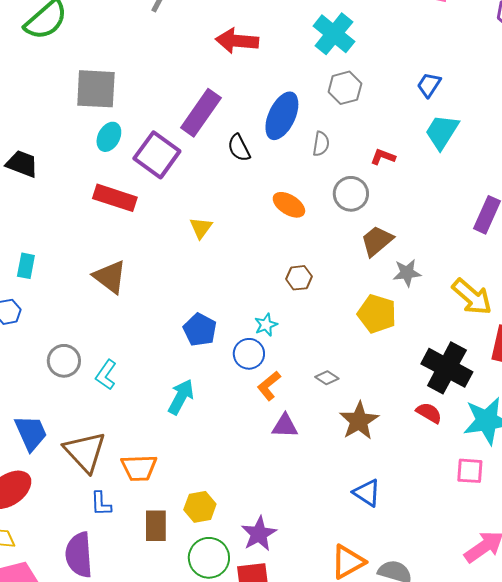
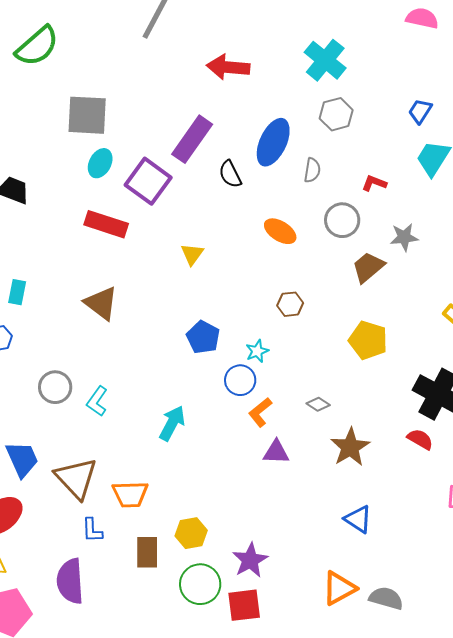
gray star: (407, 273) -> (404, 237), moved
blue pentagon: (200, 330) -> (203, 337), moved

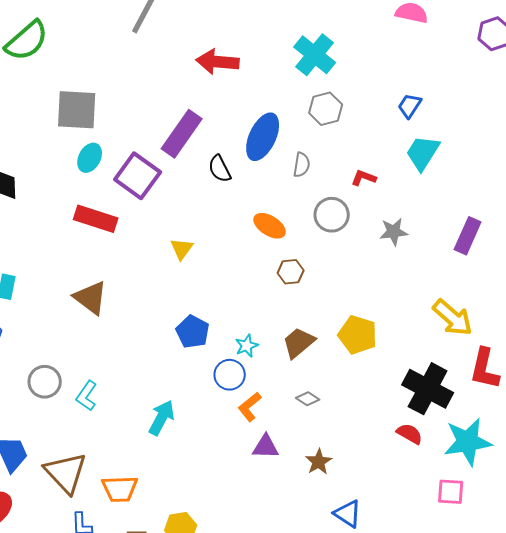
brown trapezoid: (368, 267) -> (299, 343), moved
brown hexagon: (290, 304) -> (291, 272), moved
brown star: (350, 447) -> (319, 462), moved, size x0.7

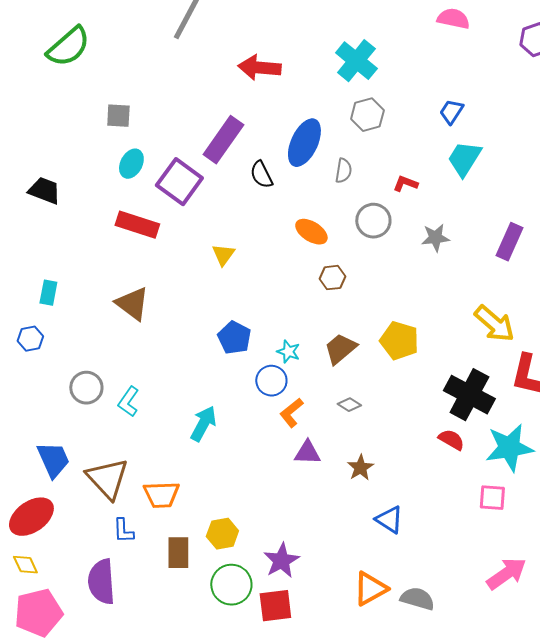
gray square: (77, 110) -> (118, 116), size x0.6
cyan star: (247, 346) -> (288, 352), turned -30

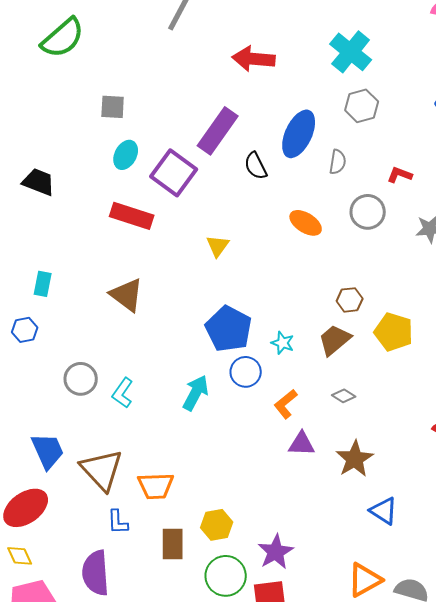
brown hexagon: (332, 278) -> (350, 300), moved
blue pentagon: (234, 338) -> (229, 329), size x1.4
blue circle: (271, 381) -> (246, 372), moved
cyan arrow: (203, 424) -> (196, 393), moved
brown star: (360, 468) -> (355, 459), size x1.4

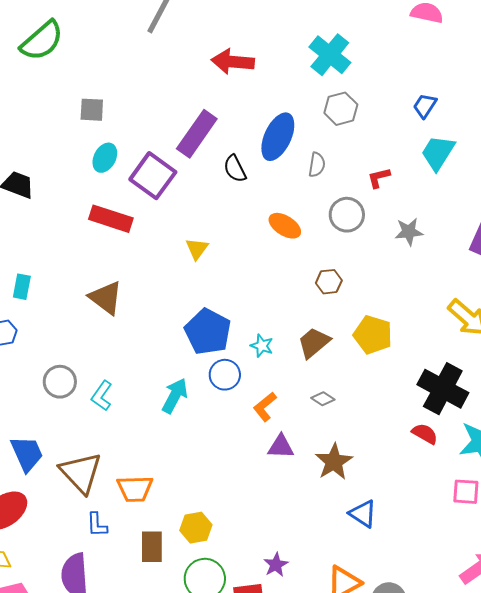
red L-shape: (400, 175) -> (379, 178), turned -35
brown hexagon: (350, 300) -> (329, 282), moved
purple star: (276, 552) -> (276, 565), moved, size x0.7

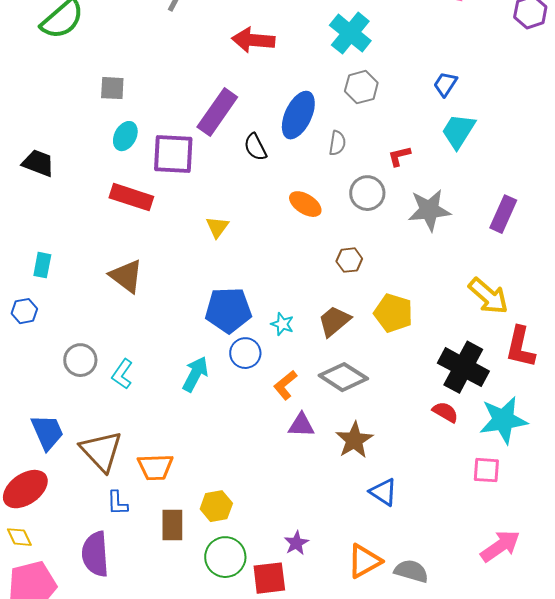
purple square: (153, 176) -> (173, 154), turned -33
gray star: (409, 232) -> (429, 210), size x1.5
blue pentagon: (208, 332) -> (228, 310), turned -30
gray diamond: (323, 399) -> (343, 377), size x2.0

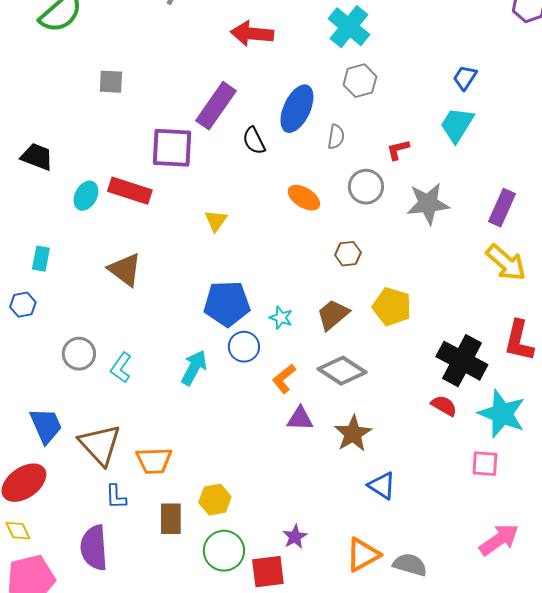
blue trapezoid: (445, 84) -> (465, 78), moved
cyan ellipse: (125, 136) -> (86, 196), moved
yellow arrow: (488, 296) -> (506, 263), moved
cyan star: (503, 420) -> (502, 414), turned 30

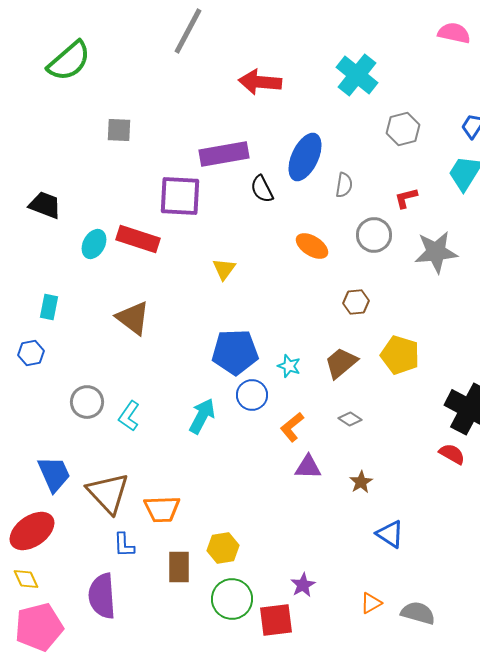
gray hexagon: (360, 81) -> (403, 129), moved
purple rectangle: (216, 106) -> (224, 154), turned 45
gray diamond: (342, 371) -> (350, 419), size x0.5
brown star: (353, 434) -> (361, 482), size x0.6
orange triangle: (363, 555) -> (371, 603), size x0.6

